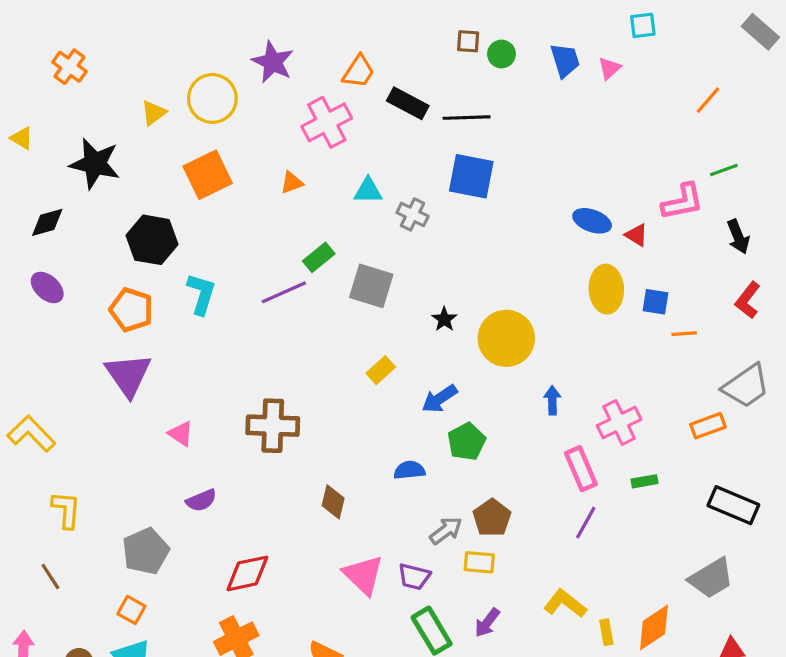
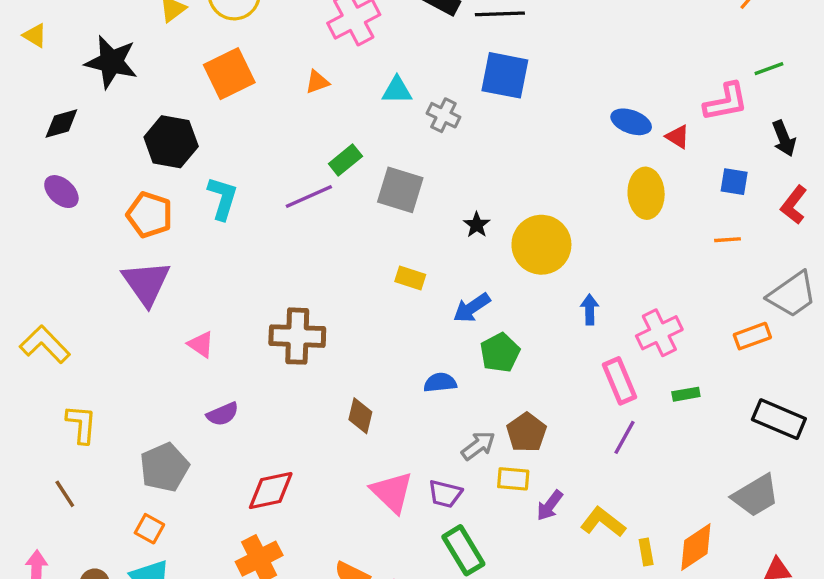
blue square: (656, 302) -> (734, 182), moved
yellow rectangle: (381, 370) -> (410, 278), turned 60
purple arrow: (487, 623) -> (550, 505), moved

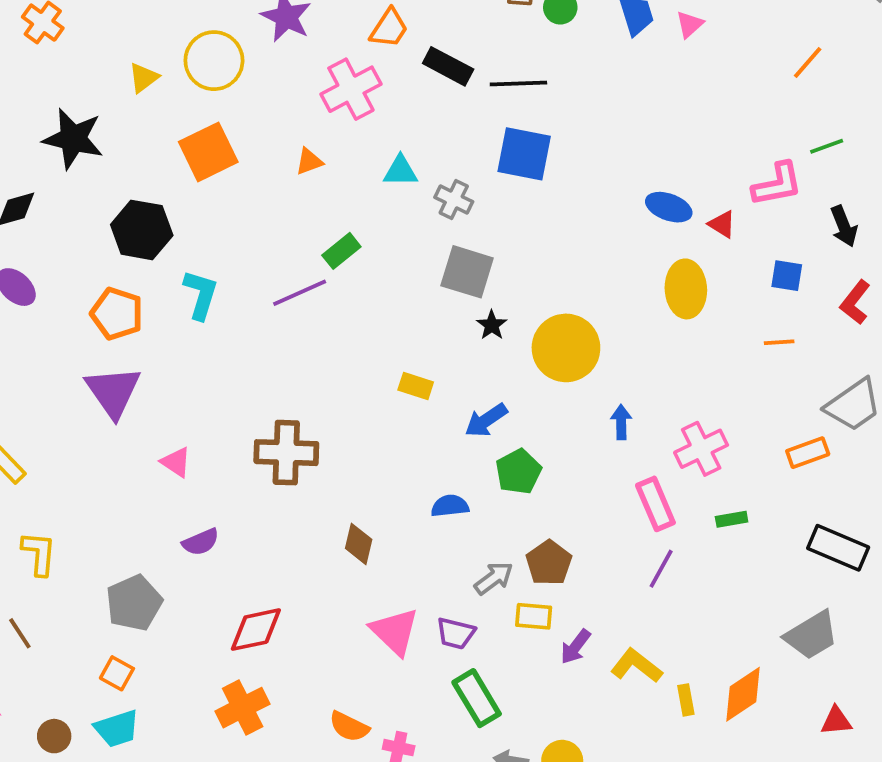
gray square: (400, 190) -> (467, 272), moved

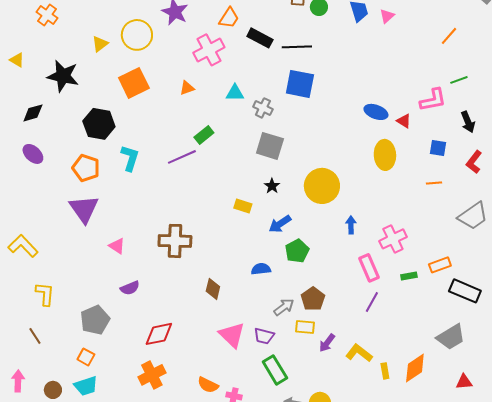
black star: (492, 325) -> (272, 186), moved
orange rectangle: (808, 453) -> (440, 265), moved

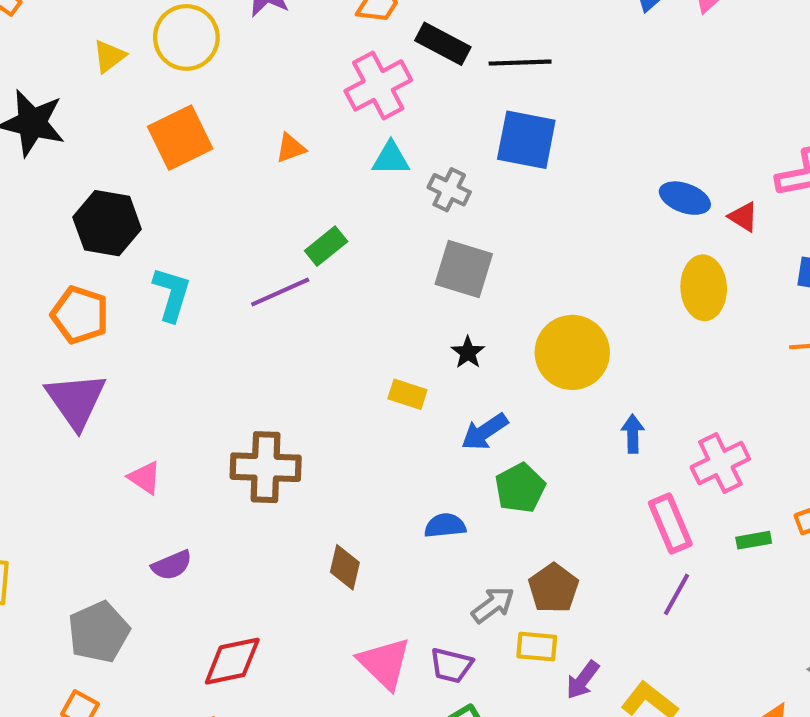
pink cross: (209, 50) -> (378, 85), moved

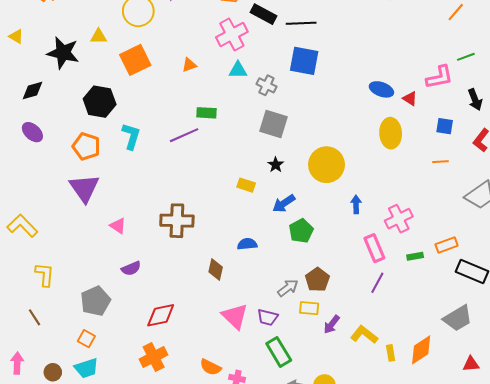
yellow triangle: (109, 56) -> (99, 36), moved, turned 36
green rectangle: (326, 246) -> (206, 113), turned 42
blue semicircle: (445, 526) -> (247, 244), moved

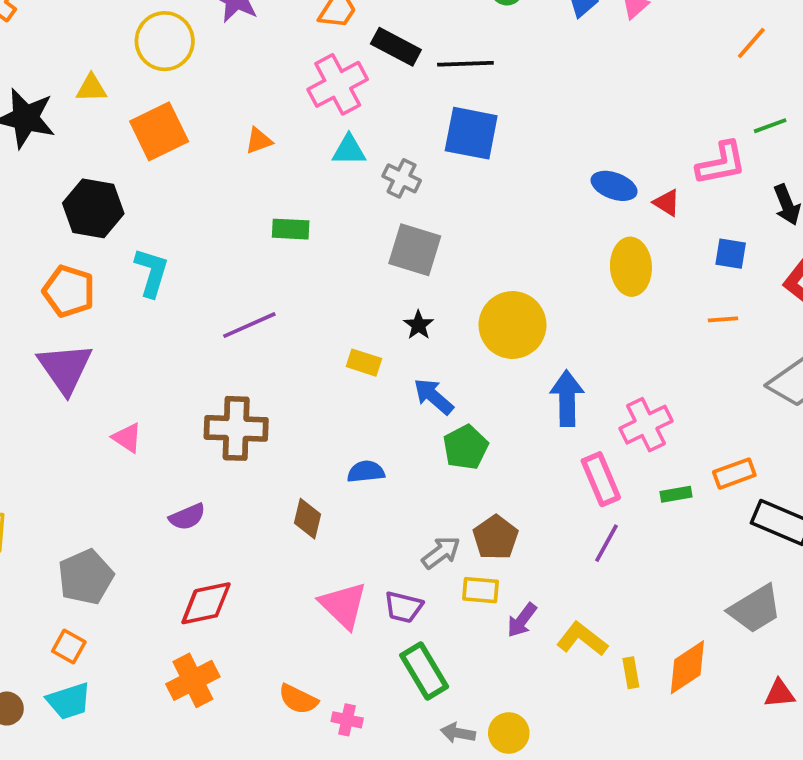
purple line: (184, 135) -> (249, 325), moved
blue arrow: (284, 203) -> (434, 396), turned 75
blue arrow: (356, 204) -> (567, 398), size x1.6
purple semicircle: (131, 268) -> (187, 517), moved

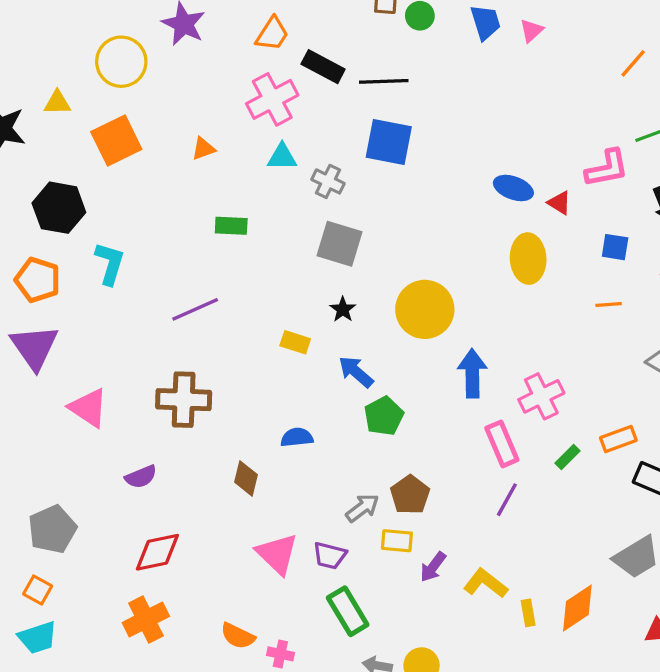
pink triangle: (127, 438) -> (88, 408), size x1.5
green rectangle: (676, 494) -> (568, 457), turned -35

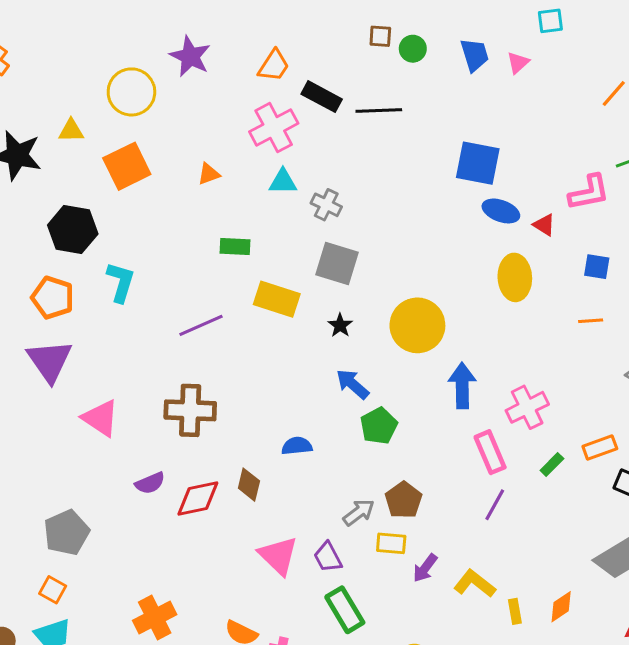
blue square: (389, 142) -> (478, 163), moved
yellow rectangle: (295, 342) -> (277, 299), moved, size x1.6
red diamond: (157, 552) -> (198, 499), moved
purple trapezoid: (330, 555) -> (328, 557), turned 48
orange diamond: (577, 608) -> (561, 607), size x0.7

